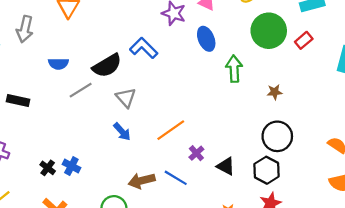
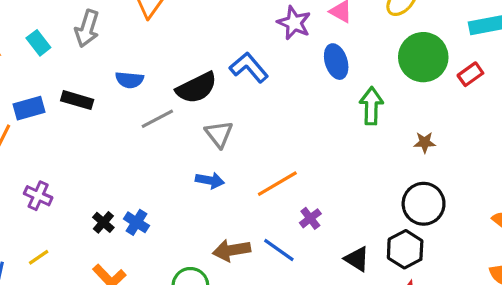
black rectangle: (18, 100) -> (77, 100), moved
blue arrow: (122, 132) -> (210, 180), turned -42
black triangle: (226, 166) -> (357, 259), moved

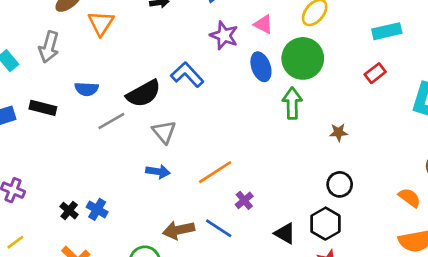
green circle: (423, 57) -> (303, 58), moved
black circle: (424, 204) -> (340, 184), size x0.7

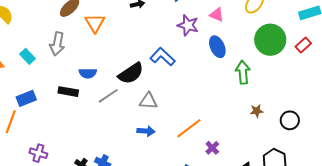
green circle: (303, 58) -> (270, 40), moved
black rectangle: (43, 108) -> (68, 92), moved
gray triangle: (164, 132) -> (148, 101), turned -42
brown star: (339, 132) -> (257, 111), moved
black circle: (340, 184) -> (290, 120), moved

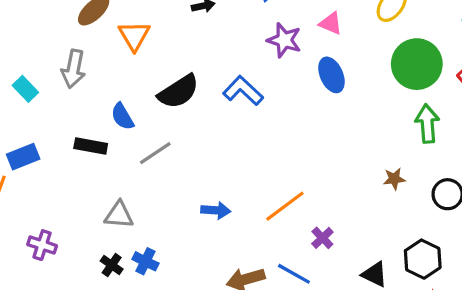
green arrow: (243, 72) -> (427, 124), moved
blue semicircle: (88, 73) -> (122, 117), turned 60
black semicircle: (131, 73) -> (179, 92), moved
gray triangle: (148, 101) -> (119, 215), moved

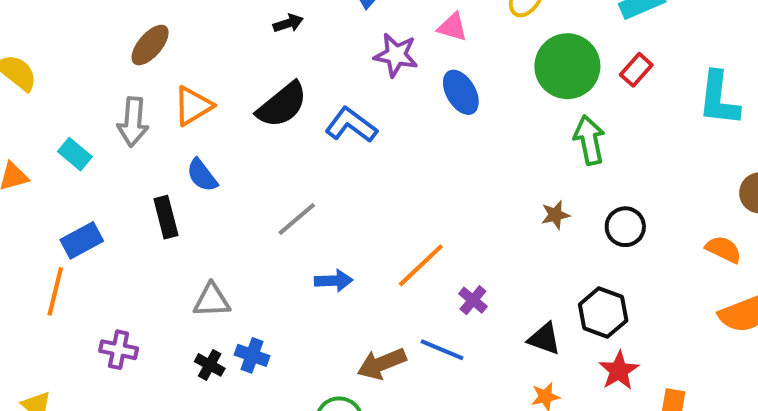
orange triangle: (134, 36) -> (193, 106), moved, turned 36
black semicircle: (179, 92) -> (282, 105), moved
black rectangle: (91, 146) -> (166, 217), turned 72
gray line: (155, 153) -> (297, 219), moved

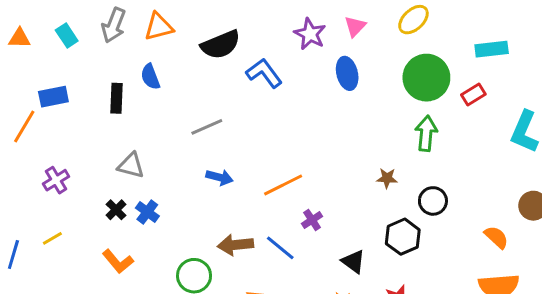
pink triangle: (452, 27) -> (355, 26), turned 40
black hexagon: (603, 312) -> (403, 237), moved
purple cross: (119, 350) -> (56, 180), turned 30

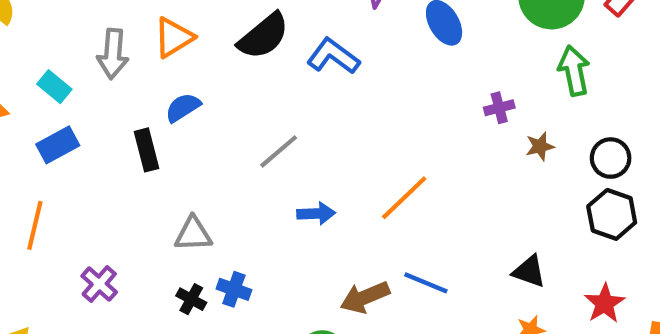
blue semicircle: (150, 77) -> (183, 107), turned 95
blue rectangle: (53, 97) -> (58, 145), moved
purple cross: (312, 220) -> (499, 108), moved, turned 36
black hexagon: (403, 237) -> (612, 214), moved

